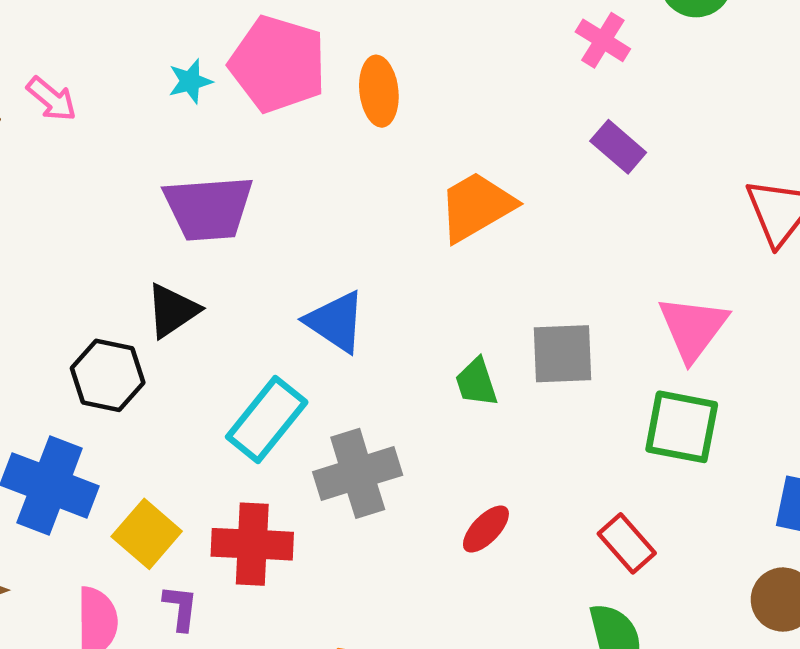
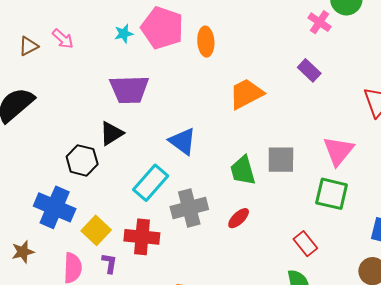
pink cross: (603, 40) -> (319, 22), moved
green trapezoid: (476, 382) -> (243, 171), size x1.4
red ellipse: (486, 529) -> (239, 218), moved

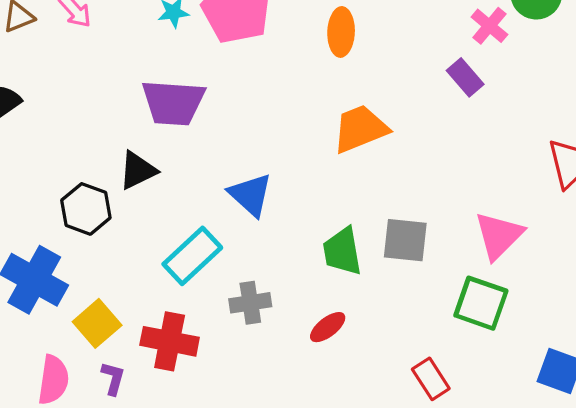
orange ellipse: (206, 42) -> (341, 32), moved
purple rectangle: (309, 70) -> (465, 77), moved
gray cross: (189, 208) -> (250, 303), size x0.7

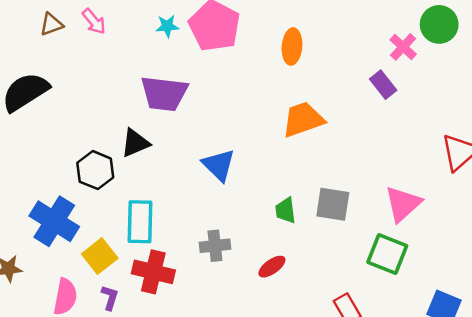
green trapezoid: (342, 251) -> (285, 210), size x0.7
cyan rectangle: (192, 256) -> (140, 222), moved, turned -48

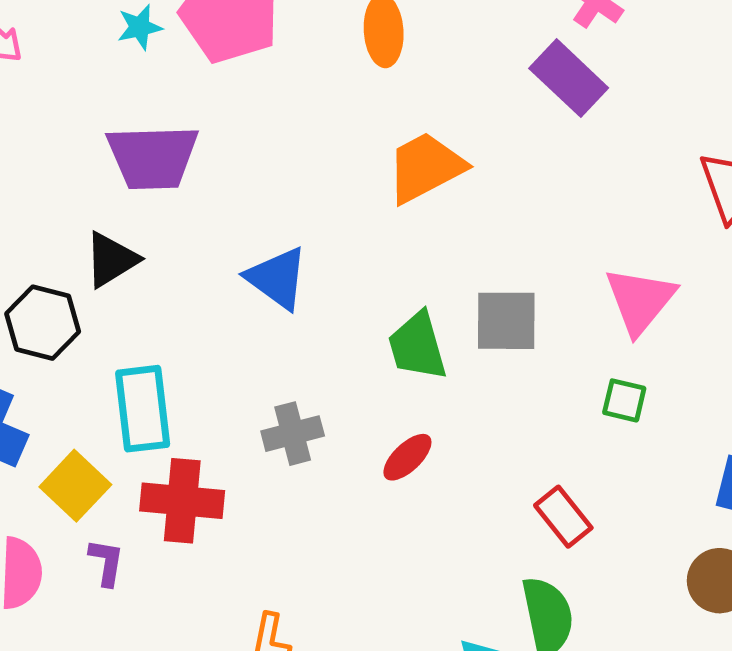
purple rectangle: (383, 85) -> (569, 78), size x1.4
green trapezoid: (285, 210) -> (417, 346), size x1.4
green square: (387, 254) -> (624, 400), size x0.6

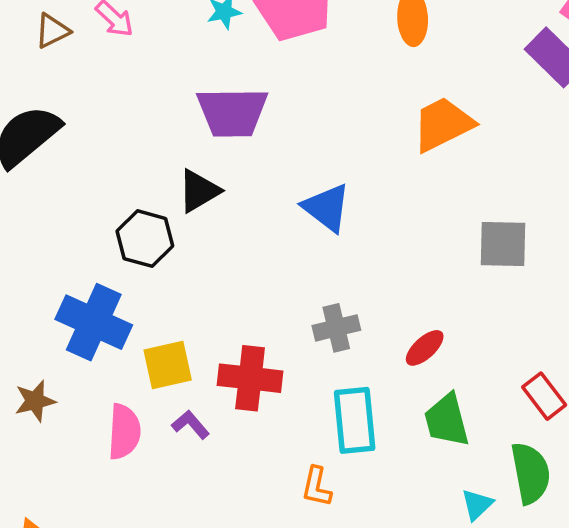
green trapezoid: (417, 346) -> (447, 420), moved
cyan rectangle: (143, 409) -> (355, 420), moved
yellow square: (75, 486) -> (168, 365), turned 33
purple L-shape: (106, 562) -> (191, 425), turned -51

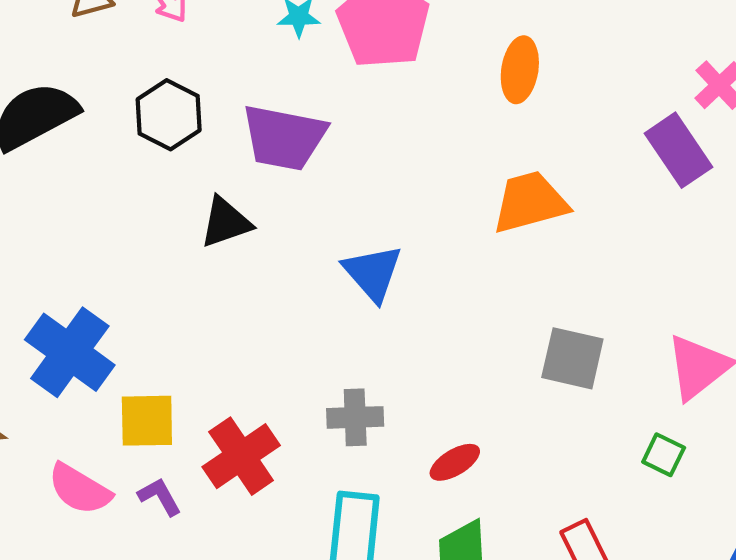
black hexagon: (145, 239) -> (169, 115), moved
red cross: (250, 378) -> (241, 456), turned 38
pink semicircle: (124, 432) -> (80, 489), turned 106

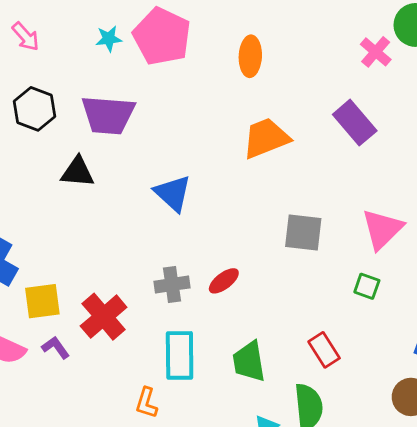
purple rectangle: (679, 150) -> (355, 123), moved
black triangle: (226, 222) -> (78, 172), turned 30
red ellipse: (455, 462) -> (224, 281), moved

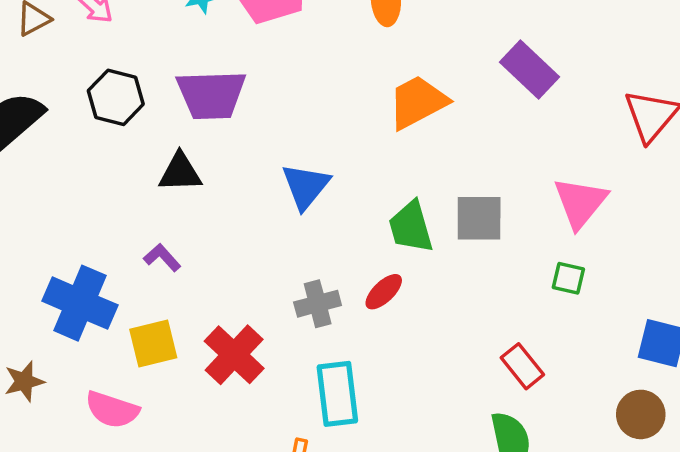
blue triangle: (173, 193) -> (306, 186), turned 33
purple L-shape: (56, 348) -> (162, 257), moved
green trapezoid: (249, 361) -> (411, 227), moved

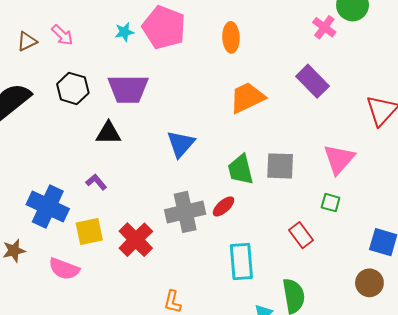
gray cross: (318, 304) -> (185, 212), size x1.5
red rectangle: (522, 366) -> (301, 235), moved
cyan rectangle: (337, 394) -> (241, 261), moved

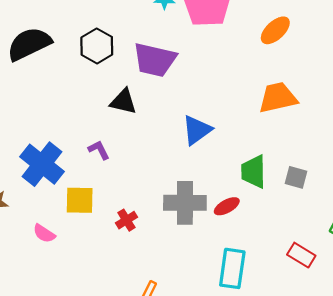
orange ellipse: (231, 37) -> (275, 30), turned 36
gray square: (280, 166) -> (296, 177), size x0.7
red rectangle: (301, 235) -> (301, 255), turned -35
red cross: (136, 240) -> (126, 220), size x0.6
pink semicircle: (64, 269) -> (44, 233), size x0.7

